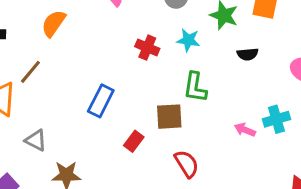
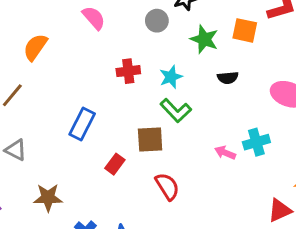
cyan star: (188, 40) -> (171, 77), moved, turned -30
red cross: (147, 48) -> (128, 71), turned -30
green L-shape: (195, 87) -> (176, 110), turned -52
gray triangle: (36, 140) -> (16, 150), moved

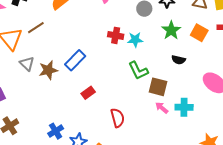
cyan star: (171, 77) -> (135, 40), moved
brown square: (150, 140) -> (158, 87), moved
brown star: (48, 198) -> (48, 70), moved, turned -30

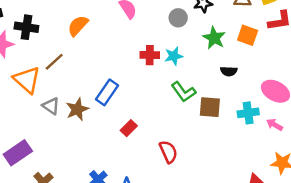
cyan cross: (184, 107) -> (248, 113), moved
pink arrow: (162, 108) -> (275, 125), moved

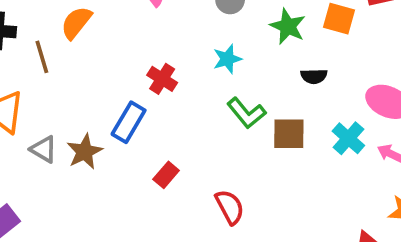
red cross: (150, 55) -> (162, 79), moved, turned 36
brown line: (54, 62) -> (42, 57), moved, turned -60
cyan cross: (248, 113) -> (348, 138), turned -36

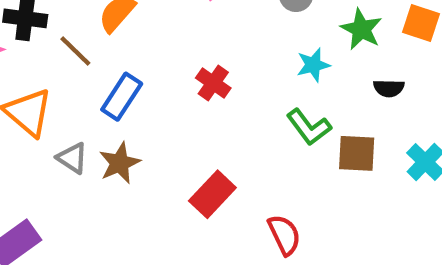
brown line: (42, 57) -> (75, 51), turned -32
cyan star: (227, 59) -> (313, 65), moved
blue rectangle: (129, 122) -> (122, 97), moved
red rectangle: (166, 175) -> (212, 194), size x1.5

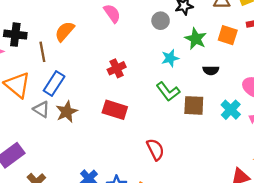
brown line: (75, 51) -> (42, 52), turned 36
red cross: (213, 83) -> (117, 68), turned 30
blue rectangle: (122, 97) -> (54, 83), moved
red rectangle: (212, 194) -> (115, 110), moved, turned 65

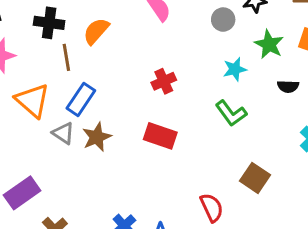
black cross: (15, 35) -> (49, 23), moved
brown square: (194, 105) -> (255, 178), moved, turned 30
red semicircle: (155, 149) -> (212, 208), moved

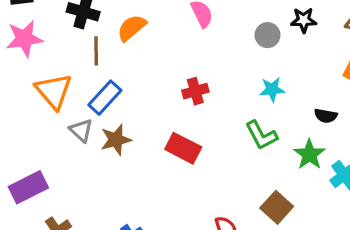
green star: (269, 44) -> (309, 154), moved

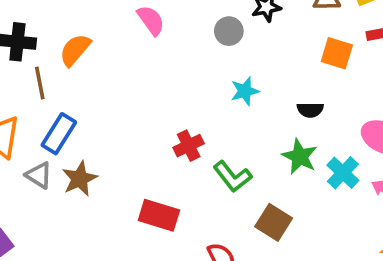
red cross: (195, 91) -> (189, 146), moved
green L-shape: (261, 135) -> (232, 176), moved
red rectangle: (183, 148) -> (159, 215), moved

